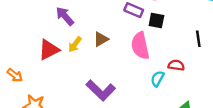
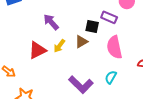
black square: (156, 20) -> (92, 26), moved
cyan semicircle: (157, 79) -> (111, 77), moved

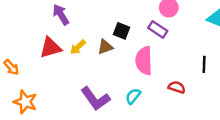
purple rectangle: (109, 17) -> (158, 29), moved
purple arrow: (51, 22) -> (61, 15), moved

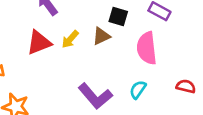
red semicircle: (177, 87) -> (186, 86), moved

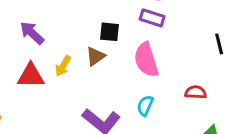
red triangle: (39, 42) -> (31, 76), turned 32

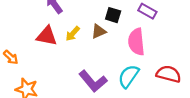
red semicircle: (196, 92) -> (169, 74), size x1.5
cyan semicircle: (145, 106) -> (129, 76), size x1.5

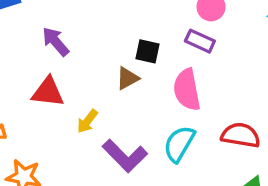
yellow arrow: (73, 34) -> (87, 121), moved

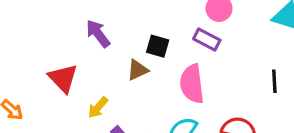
purple arrow: (56, 42) -> (98, 34), moved
red triangle: (48, 92) -> (63, 78), turned 36

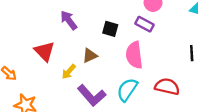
brown triangle: (137, 70) -> (90, 56), moved

